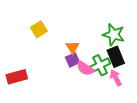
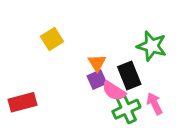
black rectangle: (116, 57) -> (129, 75), moved
green cross: (100, 65) -> (126, 109), moved

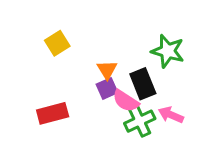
red rectangle: (22, 102) -> (53, 113), moved
pink arrow: (155, 104) -> (171, 115), turned -40

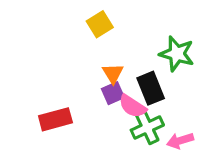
yellow square: (57, 43) -> (100, 24), moved
pink arrow: (171, 115) -> (180, 141), moved, turned -40

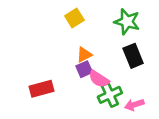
green star: (177, 54) -> (127, 22), moved
orange triangle: (113, 73) -> (84, 55), turned 35
black rectangle: (151, 88) -> (133, 56), moved

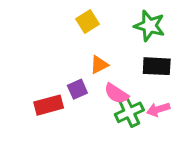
black rectangle: (133, 56) -> (157, 66), turned -65
purple square: (84, 69) -> (77, 89), moved
pink arrow: (134, 105) -> (158, 109), moved

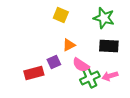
yellow square: (88, 21) -> (61, 15), turned -35

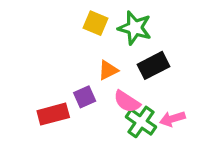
green star: (104, 18) -> (135, 28), moved
black rectangle: (109, 46) -> (154, 65), moved, turned -30
green cross: (90, 78) -> (141, 122), turned -30

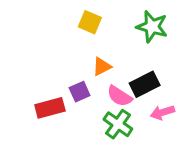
green star: (135, 28) -> (152, 27), moved
black rectangle: (154, 65) -> (145, 84), moved
green cross: (141, 122) -> (118, 124), moved

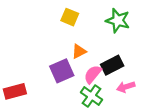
purple square: (80, 92) -> (62, 71), size x1.5
pink semicircle: (119, 96) -> (93, 74), turned 96
red rectangle: (50, 108) -> (15, 91), moved

